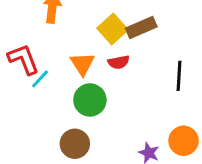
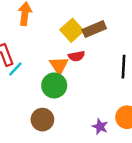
orange triangle: (82, 64) -> (59, 65), moved

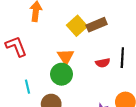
red semicircle: (77, 56) -> (103, 63), moved
cyan line: (15, 69) -> (27, 87), moved, turned -56

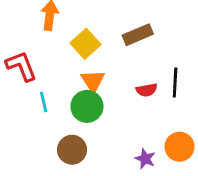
yellow square: (77, 26) -> (85, 44), moved
cyan line: (27, 87) -> (44, 102), moved

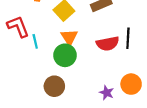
red semicircle: (147, 90) -> (108, 44), size x1.5
cyan line: (44, 102) -> (35, 41), moved

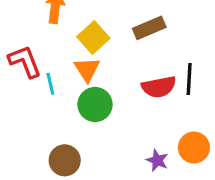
orange triangle: (69, 37) -> (87, 69), moved
brown circle: (54, 86) -> (65, 160), moved

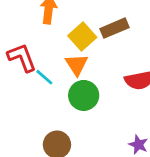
brown rectangle: (149, 28) -> (115, 28), moved
cyan line: (50, 84) -> (44, 77), turned -36

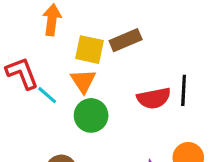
yellow square: (82, 36) -> (89, 50), turned -36

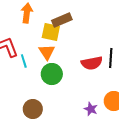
brown rectangle: (126, 40) -> (62, 20), moved
cyan line: (47, 95) -> (24, 61), turned 32

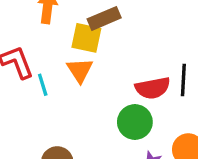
green circle: (52, 74) -> (135, 122), moved

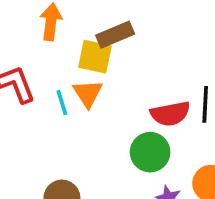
cyan line: (43, 85) -> (62, 103), moved

